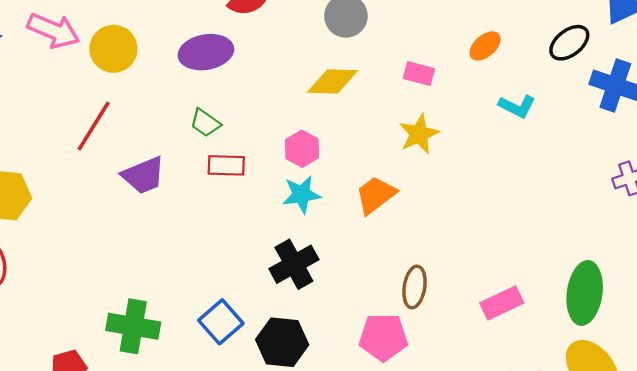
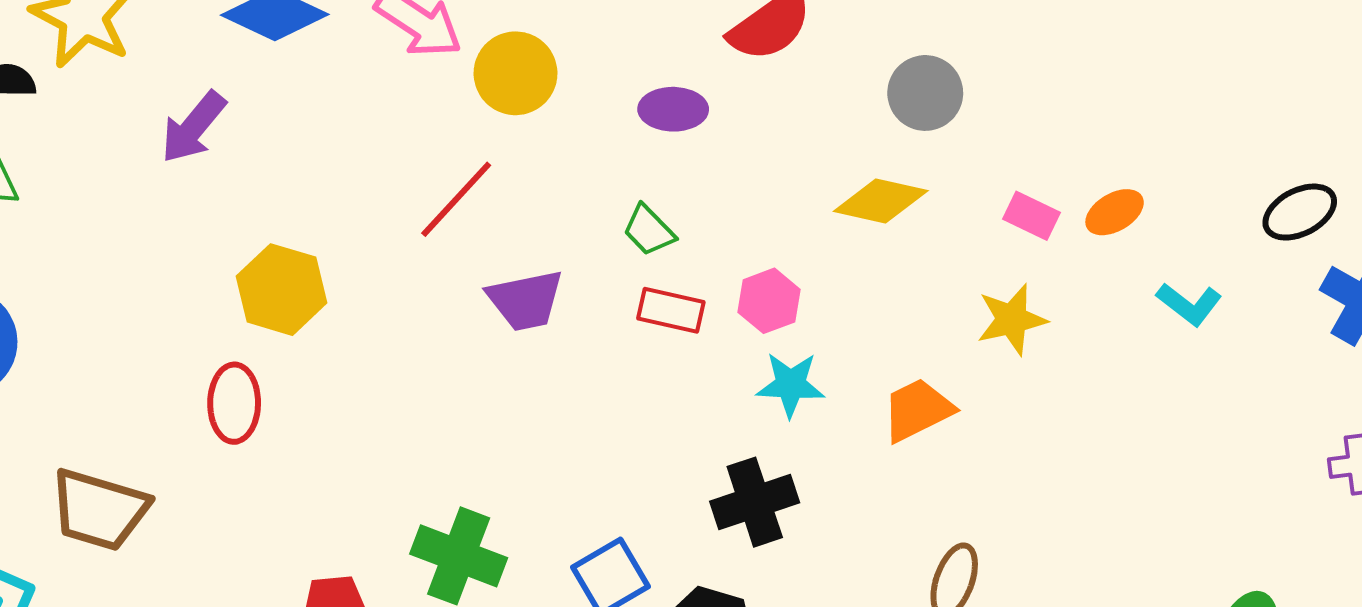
orange ellipse: (485, 46) -> (1115, 212), moved
purple ellipse: (206, 52) -> (673, 109), size x0.7
pink hexagon: (302, 149) -> (769, 301), moved

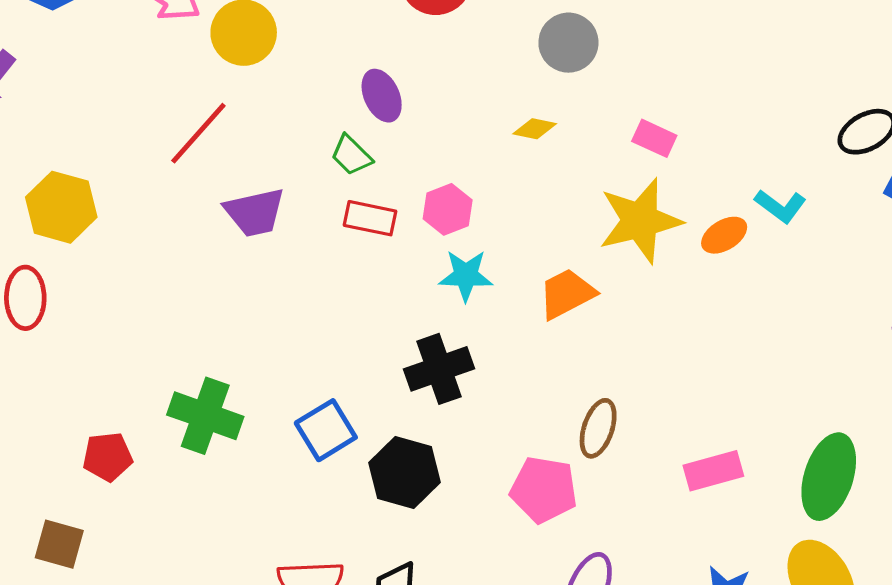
purple ellipse: (673, 109) -> (382, 96), moved, turned 66
yellow diamond: (881, 201) -> (535, 129), size x0.6
orange ellipse: (1115, 212) -> (724, 235), moved
yellow star: (1012, 319) -> (640, 221), size x1.5

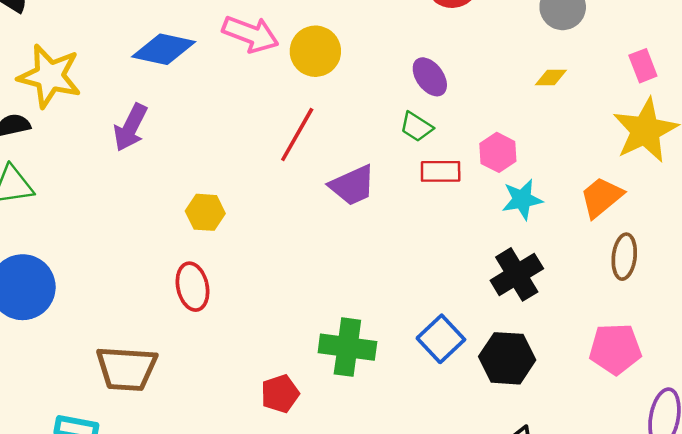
pink rectangle: (654, 138) -> (643, 66), turned 56
yellow hexagon: (61, 207) -> (205, 212), size x0.7
brown ellipse: (598, 428) -> (624, 257), moved

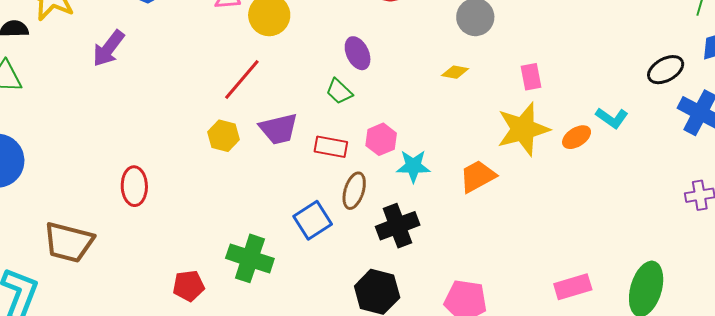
pink hexagon: (498, 152) -> (381, 139), moved
red rectangle: (441, 171) -> (331, 147), moved
yellow hexagon: (205, 212) -> (223, 136), moved
brown ellipse: (624, 257) -> (354, 191), moved
blue square: (441, 339) -> (313, 220), moved

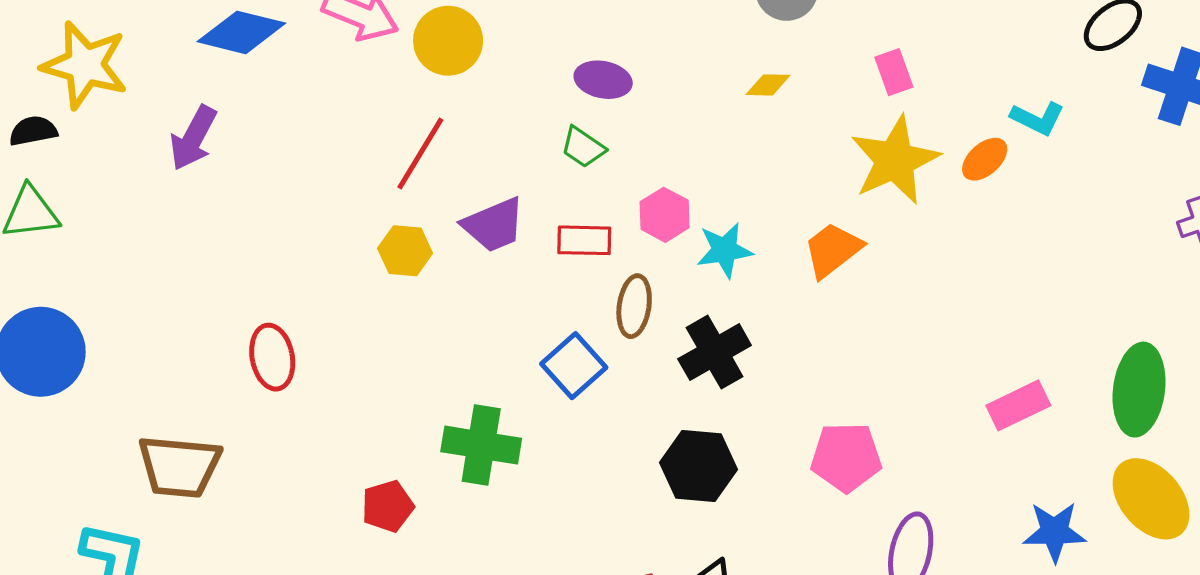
purple ellipse: (358, 53) -> (603, 80), turned -44

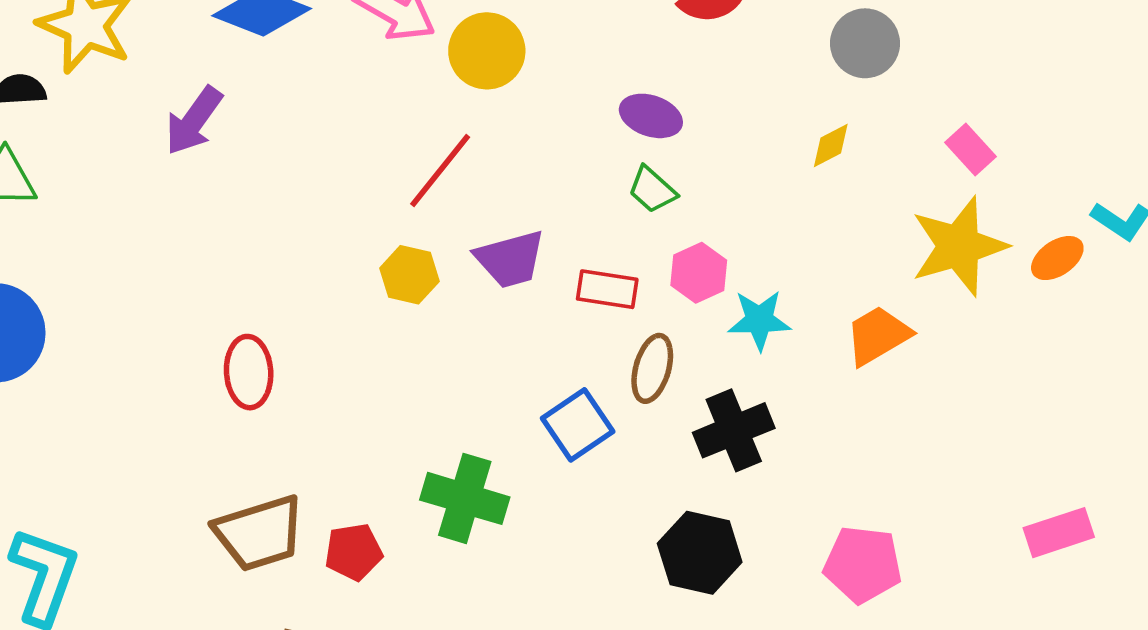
pink rectangle: (894, 72) -> (970, 150), turned -30
yellow diamond: (768, 85) -> (831, 145), turned -36
green trapezoid: (583, 147) -> (652, 190), moved
brown trapezoid: (179, 466) -> (259, 533), moved, turned -30

